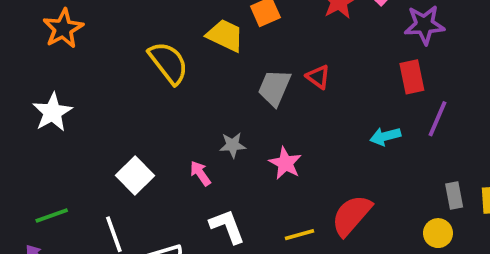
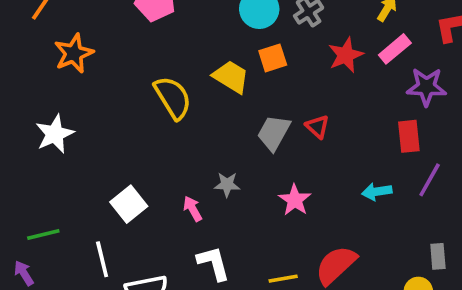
pink star: (285, 163) -> (295, 200), moved

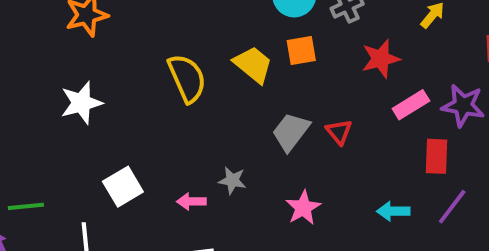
pink rectangle: (395, 49) -> (411, 105), moved
white star: (55, 134) -> (81, 103), moved
pink arrow: (193, 209) -> (191, 201), turned -70

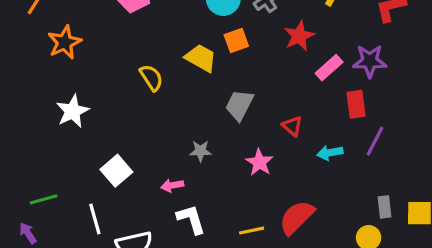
yellow semicircle: (187, 78) -> (151, 78), size x0.7
red triangle: (339, 132) -> (292, 126), moved
pink arrow: (191, 201) -> (172, 185), moved

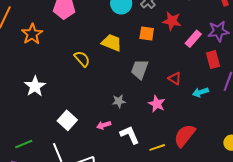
red star: (299, 36) -> (172, 21), turned -30
orange square: (236, 41) -> (147, 34), moved, turned 35
orange star: (65, 42) -> (32, 34), moved
white L-shape: (191, 219) -> (130, 135), moved

